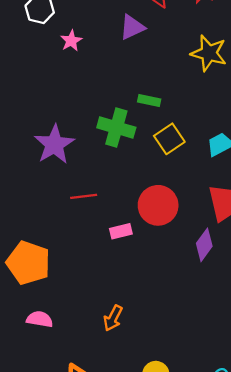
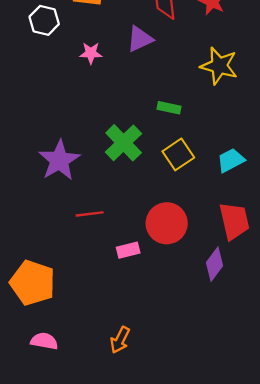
pink star: (71, 41) -> (91, 53), moved, turned 30
green rectangle: (149, 100) -> (169, 108), moved
green cross: (116, 128) -> (124, 143), turned 30

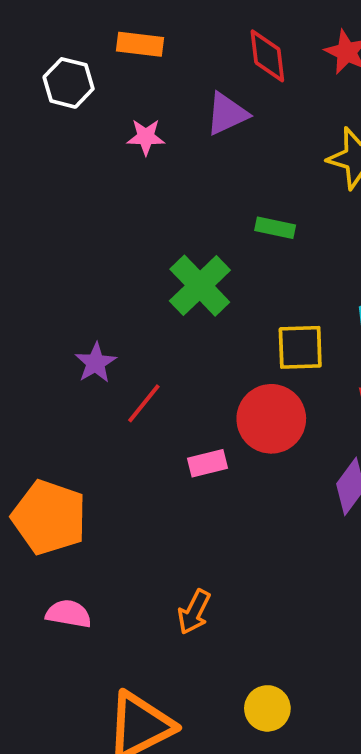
yellow square: (178, 154) -> (300, 347), moved, turned 32
purple star: (59, 160) -> (96, 363), moved, size x0.6
red line: (90, 214) -> (144, 403), turned -44

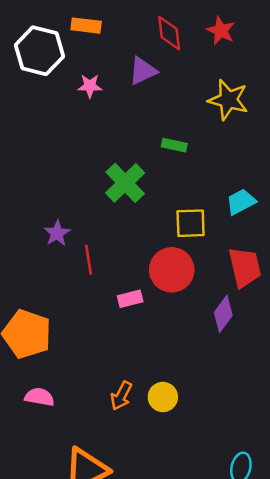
white hexagon: (69, 83) -> (39, 51), size x1.5
red line: (144, 403) -> (89, 260), turned -48
yellow circle: (267, 708) -> (163, 397), moved

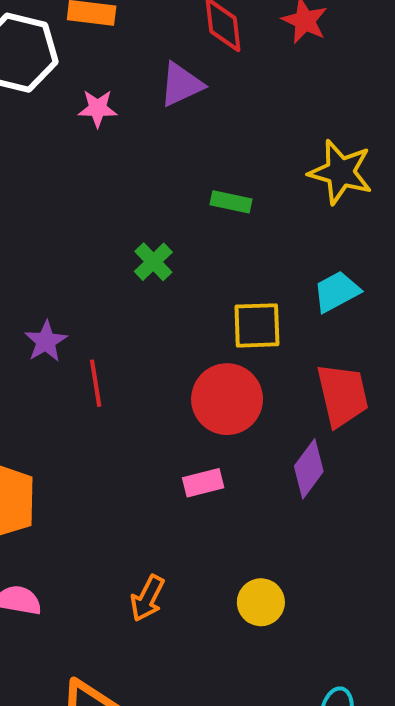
yellow star: (228, 100) -> (341, 172), moved
green cross: (125, 183) -> (153, 262), size x0.6
pink rectangle: (130, 299) -> (203, 483), moved
yellow circle: (163, 397) -> (261, 602), moved

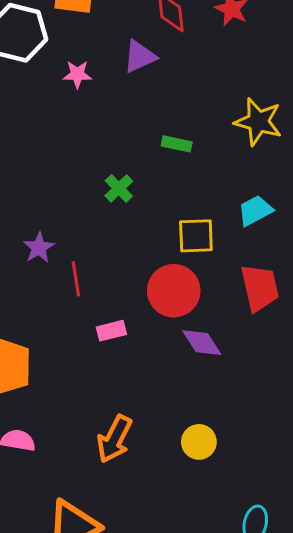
purple diamond: (309, 469) -> (202, 343), moved, turned -69
pink rectangle: (203, 483) -> (111, 331), moved
orange arrow: (147, 598) -> (114, 439), size x1.4

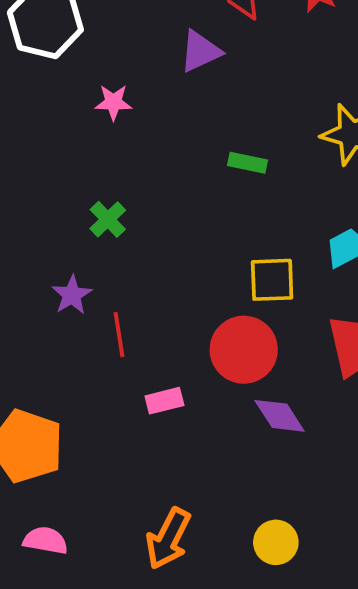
pink star: (77, 74) -> (113, 102), moved
green cross: (119, 188) -> (108, 219), moved

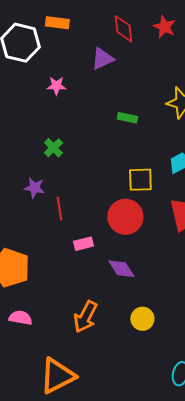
purple star: (72, 295) -> (34, 188), turned -30
purple diamond: (280, 416) -> (121, 269), moved

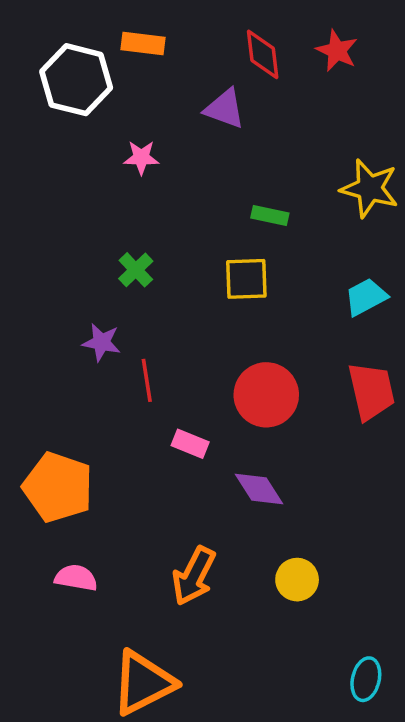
purple triangle: (102, 59) -> (225, 109), turned 45
yellow square: (140, 180) -> (246, 279), moved
pink rectangle: (83, 244) -> (190, 444), turned 36

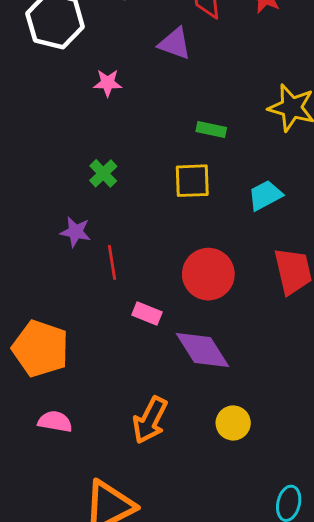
cyan trapezoid: (366, 297) -> (265, 195), moved
purple diamond: (259, 489) -> (202, 350), size x1.4

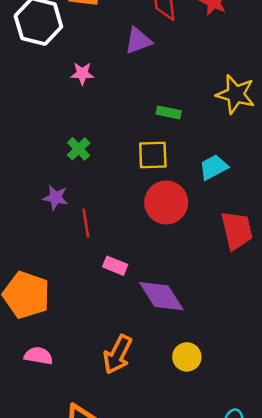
purple triangle: (175, 43) -> (138, 41), turned -40
red circle: (208, 274) -> (166, 202), moved

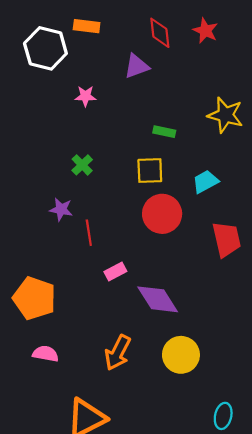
pink rectangle: (115, 266) -> (115, 272), turned -50
yellow circle: (187, 357) -> (181, 355), size x1.4

